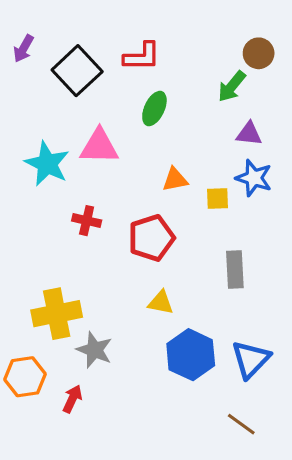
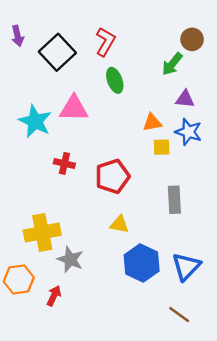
purple arrow: (23, 49) -> (18, 36), turned -42
red L-shape: (142, 56) -> (105, 42), turned -60
green ellipse: (154, 109) -> (115, 80), turned -45
orange triangle: (175, 180) -> (152, 122), moved

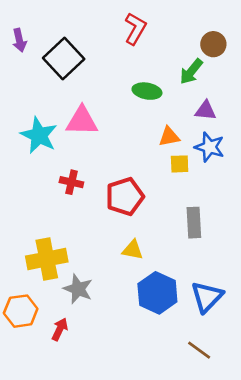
red L-shape: (105, 42) -> (135, 29), moved
green ellipse: (115, 80) -> (147, 91), moved, turned -60

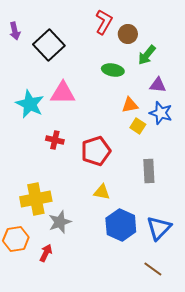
brown circle: (213, 44) -> (128, 34), moved
yellow square: (180, 164) -> (138, 126), turned 35
gray star: (78, 289) -> (60, 222), turned 30

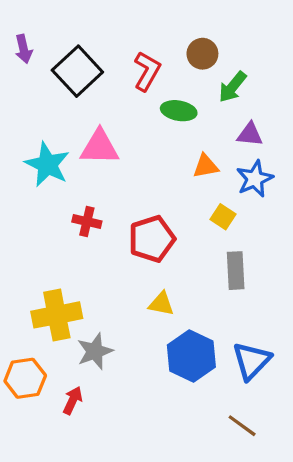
red L-shape: (104, 22) -> (147, 71), moved
blue star: (161, 113) -> (255, 179), turned 30
yellow square: (138, 126) -> (223, 217), moved

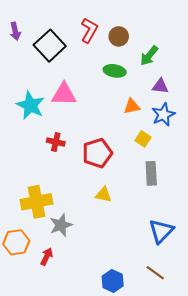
brown circle: (202, 54) -> (119, 36), moved
red L-shape: (147, 71) -> (89, 30), moved
blue hexagon: (191, 356) -> (113, 281), moved, size x0.7

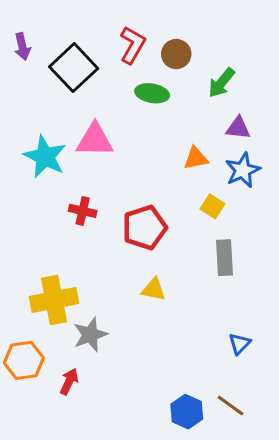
green ellipse: (115, 71) -> (152, 93), moved
blue triangle: (161, 231) -> (240, 344), size x0.6
blue hexagon: (113, 281) -> (187, 412), moved

